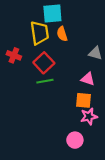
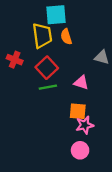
pink triangle: (88, 79) -> (81, 83), moved
orange square: (84, 100) -> (78, 111), moved
pink star: (89, 116) -> (85, 125), moved

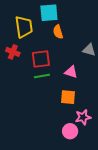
yellow trapezoid: (42, 35) -> (24, 27), moved
red square: (47, 68) -> (41, 59), turned 36
pink star: (85, 125) -> (83, 117), moved

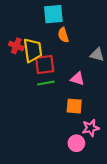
yellow trapezoid: (24, 27) -> (33, 50), moved
red cross: (13, 52) -> (16, 46), moved

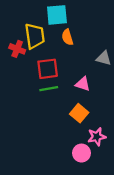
yellow trapezoid: (33, 50) -> (35, 36), moved
orange square: (74, 106) -> (79, 113), turned 35

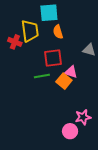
red square: (48, 69) -> (53, 58), moved
orange square: (79, 113) -> (64, 81), moved

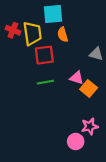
red cross: (15, 42) -> (13, 30), moved
red square: (53, 58) -> (44, 55), moved
orange square: (64, 81) -> (89, 89), moved

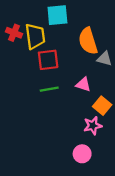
orange semicircle: (63, 35) -> (88, 41), moved, size x1.6
orange square: (89, 89) -> (102, 106), moved
pink star: (90, 126) -> (93, 126), moved

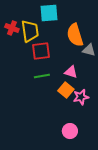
orange square: (102, 106) -> (66, 90), moved
pink star: (93, 126) -> (81, 97), moved

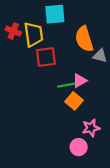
pink triangle: (71, 72) -> (80, 81), turned -48
green line: (42, 76) -> (66, 85), moved
pink star: (81, 97) -> (91, 128), moved

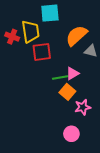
red cross: (13, 31) -> (12, 37), moved
orange semicircle: (84, 39) -> (77, 36), turned 65
pink star: (91, 128) -> (83, 107), moved

